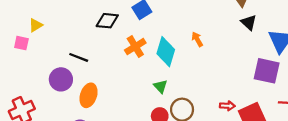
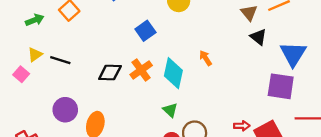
black diamond: (107, 21) -> (110, 73), moved
pink square: (21, 43) -> (21, 74), turned 32
black line: (79, 57) -> (60, 60), moved

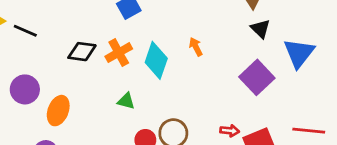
purple square: (281, 86) -> (257, 77), moved, turned 32
green triangle: (170, 110) -> (126, 101), moved, turned -35

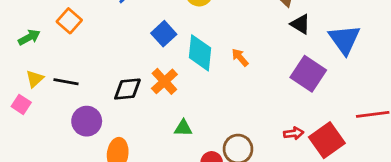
cyan diamond: (156, 60) -> (200, 53), moved
purple circle: (25, 89) -> (87, 121), moved

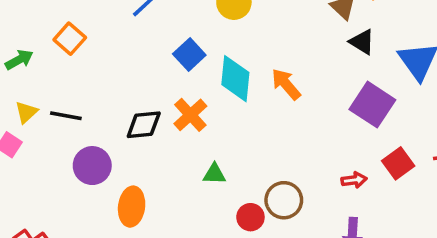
orange arrow: (240, 57) -> (286, 84), size x1.4
red square: (327, 140) -> (398, 163), moved, size x0.7

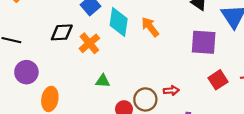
purple square: (372, 105) -> (204, 42), turned -32
black diamond: (144, 125) -> (62, 32), moved
red arrow: (354, 180) -> (171, 91), moved

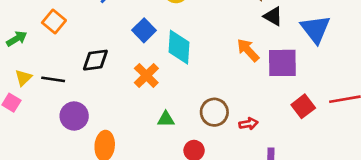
orange arrow: (150, 27) -> (248, 50), moved
black diamond: (62, 32) -> (95, 60), moved
brown circle: (145, 99) -> (214, 112), moved

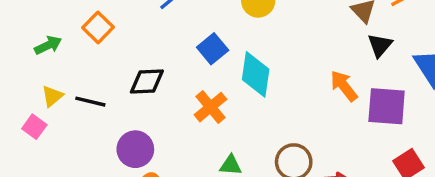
black triangle: (273, 16) -> (380, 45), turned 36
purple circle: (74, 116) -> (135, 149), moved

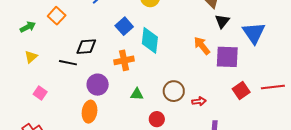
black line: (90, 102) -> (68, 63), moved
orange cross: (211, 107) -> (124, 60), turned 30
pink square: (34, 127) -> (40, 93), moved
purple circle: (135, 149) -> (98, 85), moved

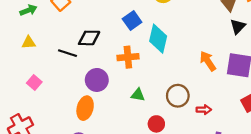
orange arrow: (202, 46) -> (208, 61), moved
yellow triangle: (31, 57) -> (29, 43), turned 32

